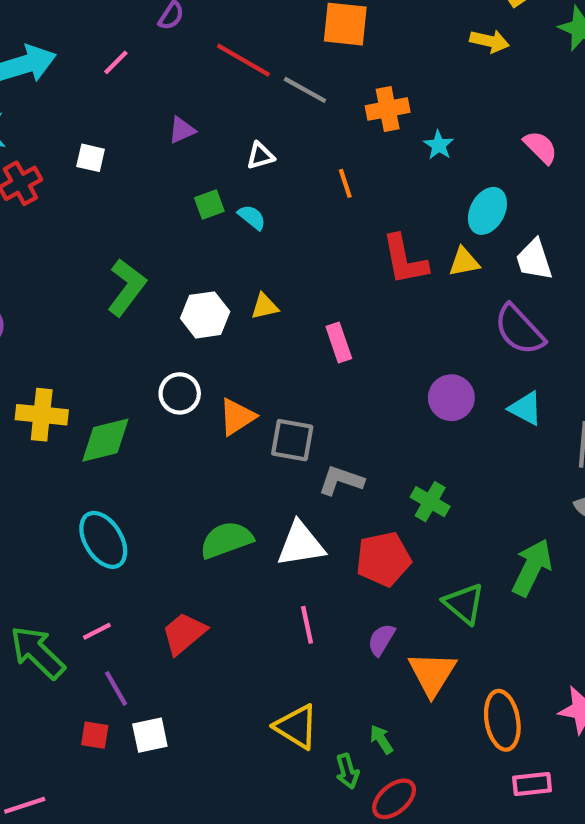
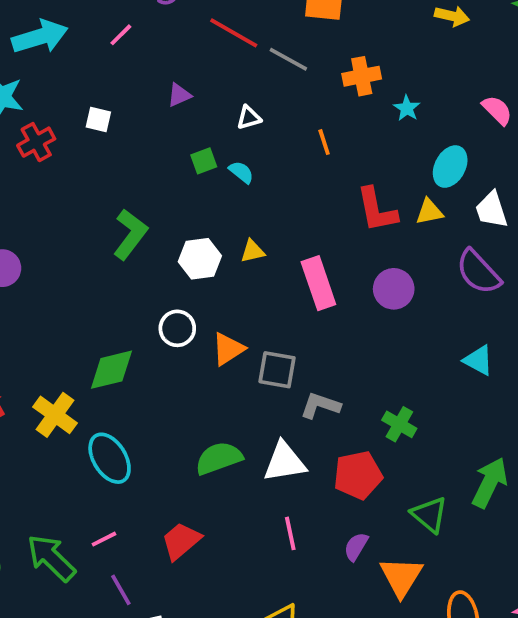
pink rectangle: (339, 342) -> (318, 283), size x1.5
purple circle: (451, 398) -> (394, 289), moved
cyan triangle: (526, 408) -> (478, 360), moved
yellow cross: (42, 415) -> (55, 415), moved, turned 30

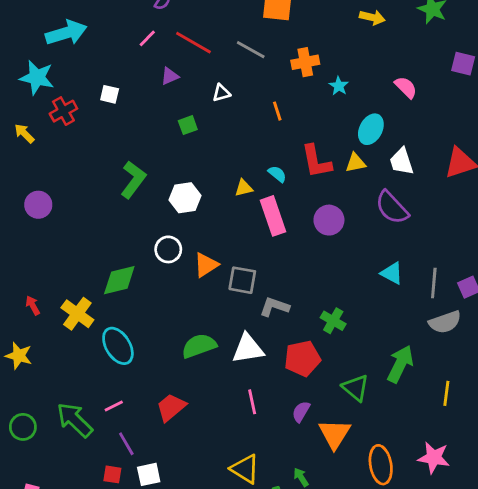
red line: (234, 33) -> (193, 43), moved
pink line: (121, 35) -> (147, 38), moved
cyan semicircle: (241, 172) -> (277, 174), moved
yellow triangle: (253, 251) -> (244, 188), moved

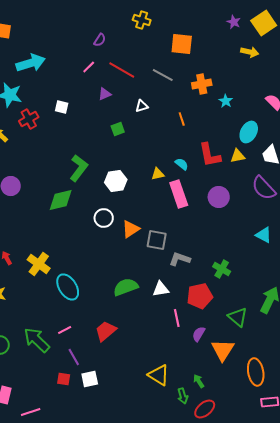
green diamond: (119, 280) -> (61, 200), moved
white triangle: (248, 349) -> (161, 289), size x0.7
pink line: (252, 402) -> (177, 318), moved

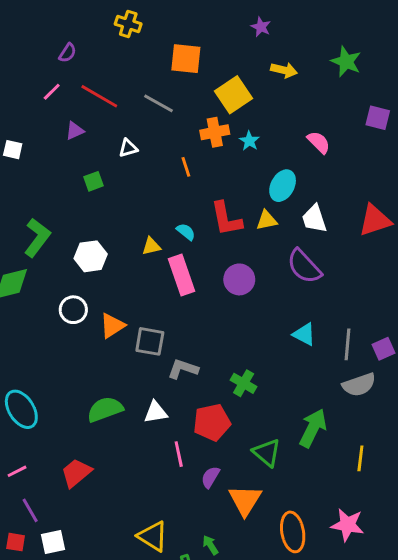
yellow square: (264, 23) -> (233, 95), moved
orange cross: (202, 84) -> (215, 132), moved

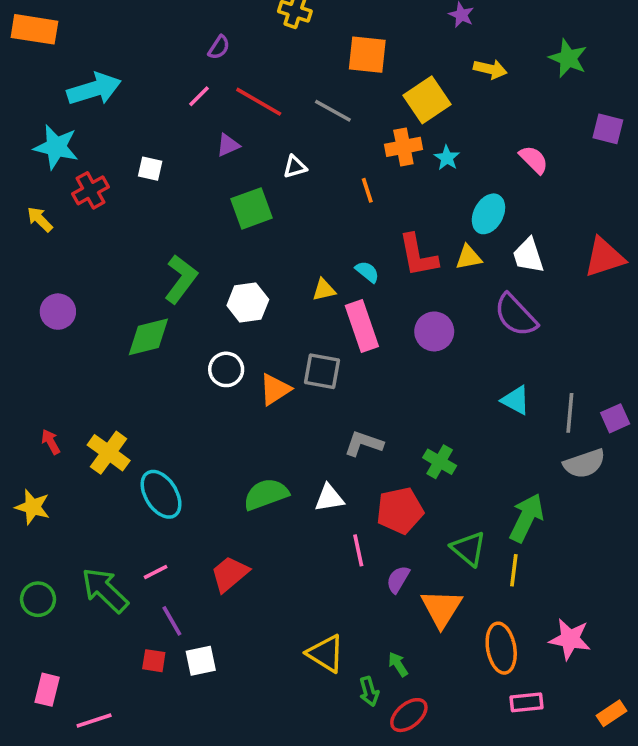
green square: (94, 181) -> (251, 208), size x1.6
gray square: (150, 341) -> (322, 371), moved
yellow line: (360, 458) -> (514, 570), moved

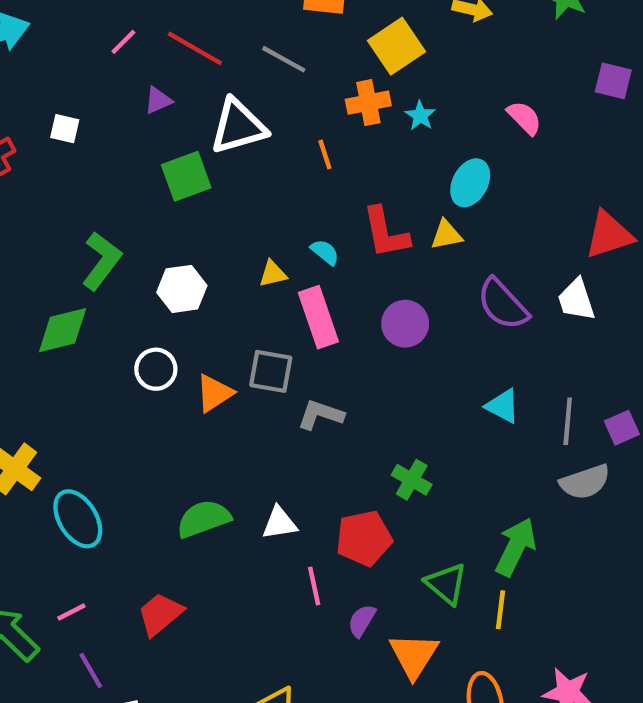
white triangle: (295, 167) -> (238, 126), size x2.0
white trapezoid: (528, 255) -> (576, 300), moved
gray L-shape: (364, 444) -> (321, 415), moved

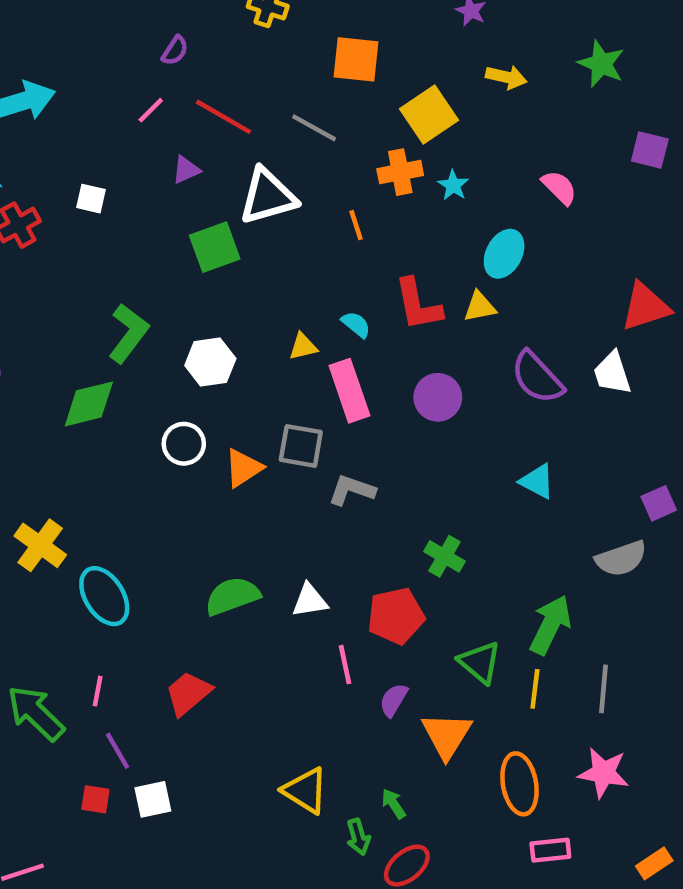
gray line: (568, 421) -> (603, 689), moved
pink line: (71, 612) -> (98, 691), turned -52

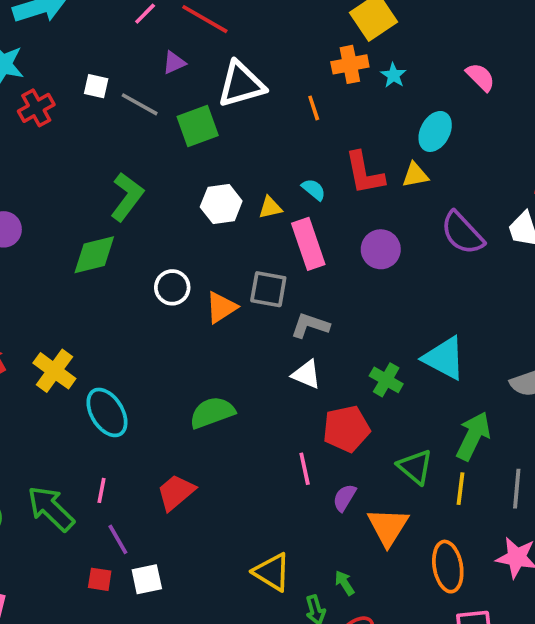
gray line: (314, 128) -> (140, 104), moved
white hexagon: (210, 362) -> (221, 204), moved
cyan triangle: (537, 481) -> (444, 358), moved, size x1.5
white triangle: (310, 601) -> (306, 374), moved, turned 32

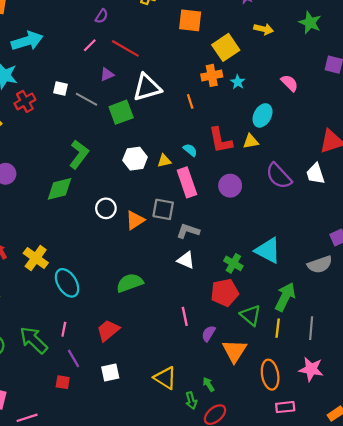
red pentagon: (346, 429) -> (225, 293), moved
white square: (147, 579) -> (110, 372), moved

